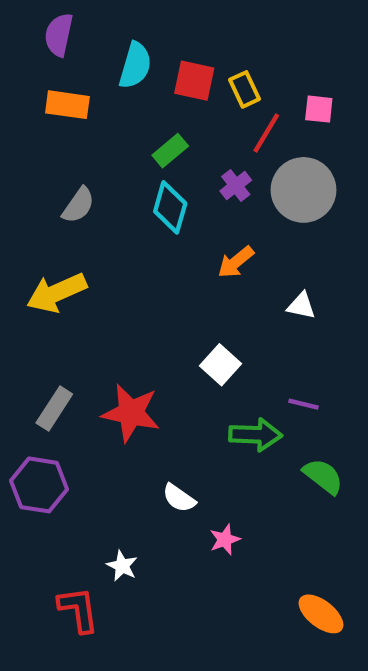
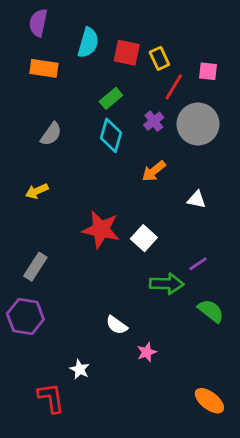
yellow arrow: (57, 293) -> (37, 191), size x0.6
purple line: (304, 404) -> (198, 264), turned -48
red star: (131, 413) -> (101, 230), moved

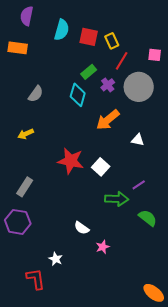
orange rectangle: (44, 68) -> (18, 48), moved
pink square: (208, 71) -> (155, 55), moved
green rectangle: (111, 98) -> (89, 72), moved
orange arrow: (154, 171) -> (108, 120), size x1.4
orange ellipse: (209, 401) -> (154, 293), moved

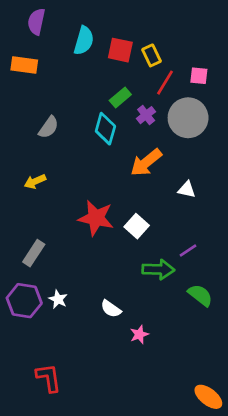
pink square: (155, 55) -> (199, 76), moved
white star: (56, 259) -> (58, 299), moved

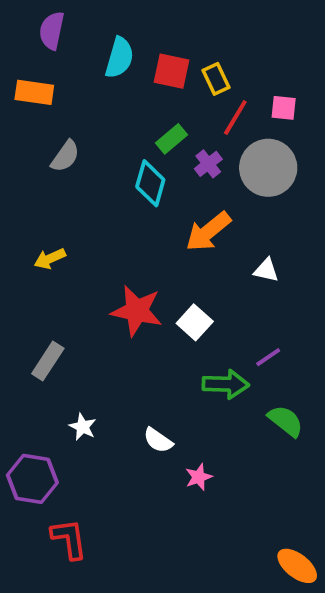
gray semicircle: (49, 127) -> (65, 156), moved
purple hexagon: (24, 301) -> (32, 479), moved

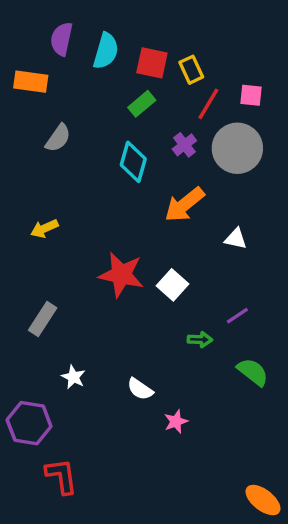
purple semicircle: (52, 31) -> (61, 39), moved
green rectangle: (172, 139) -> (142, 104), moved
green arrow: (226, 384) -> (200, 340), size x0.6

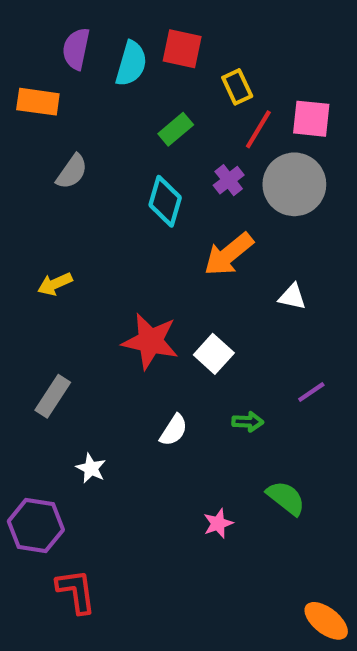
red square: (152, 63) -> (182, 49), moved
pink square: (251, 95) -> (311, 119), size x1.4
purple line: (237, 316) -> (311, 392), moved
green semicircle: (253, 372) -> (286, 498), moved
white semicircle: (140, 389) -> (174, 430), moved, turned -92

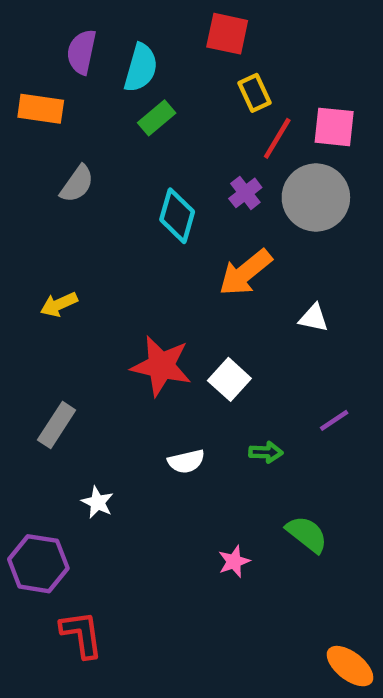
red square: (182, 49) -> (227, 34), moved
green rectangle: (176, 129) -> (157, 118), moved
white semicircle: (174, 430) -> (186, 461), turned 44

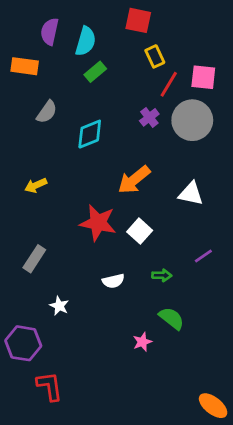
cyan diamond: (177, 216) -> (90, 134), moved, turned 52
orange arrow: (245, 273) -> (134, 180), moved
white triangle: (314, 318) -> (191, 194), size x1.4
green semicircle: (307, 534) -> (171, 318), moved

